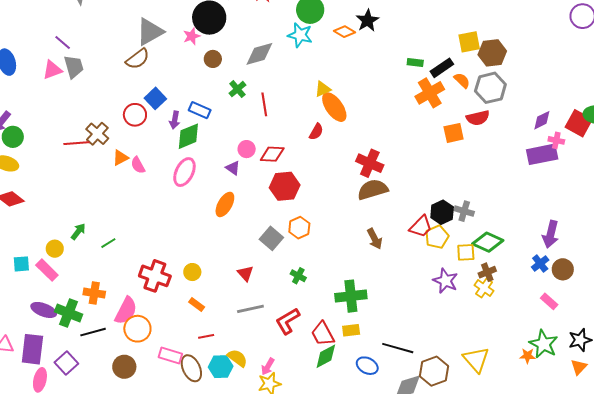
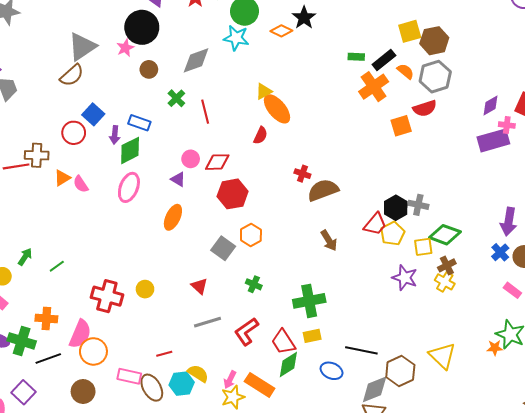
brown cross: (97, 134) -> (37, 155), turned -35
red cross: (370, 163) -> (302, 174), moved, size x0.6
orange rectangle: (197, 304) -> (260, 385), moved, size x1.8

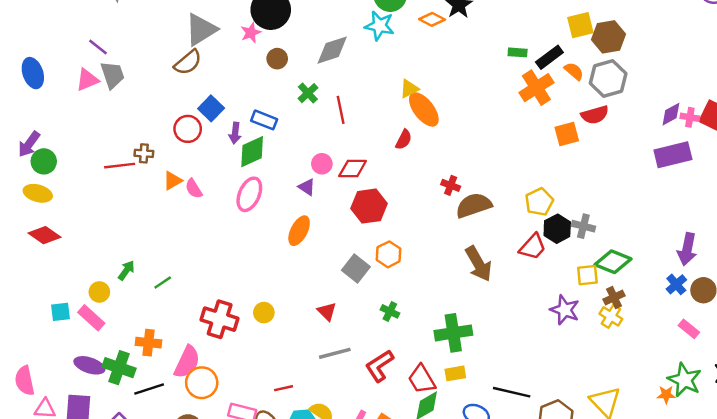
pink cross: (507, 125) -> (690, 117), moved
brown cross: (37, 155) -> (144, 153), size x0.7
yellow pentagon: (393, 233) -> (539, 202), moved
brown arrow: (329, 240) -> (479, 264), size x1.4

